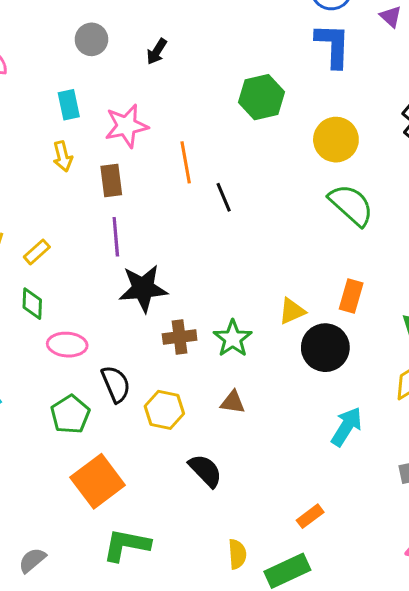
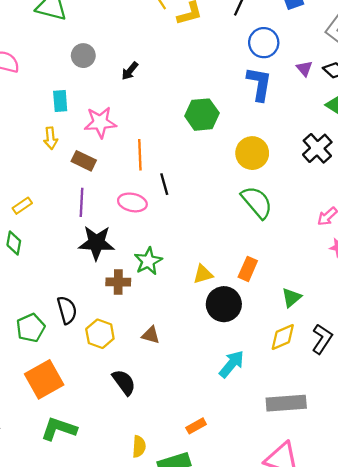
brown rectangle: (111, 181) -> (84, 161), turned -65
green star: (233, 339) -> (148, 261), moved
pink ellipse: (67, 345) -> (132, 202), moved

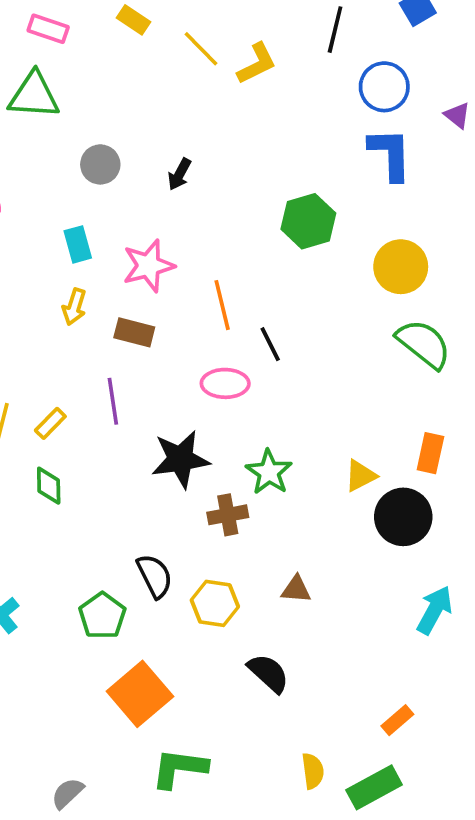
yellow arrow: (51, 138) -> (74, 307), turned 35
purple line: (82, 202) -> (113, 401), moved

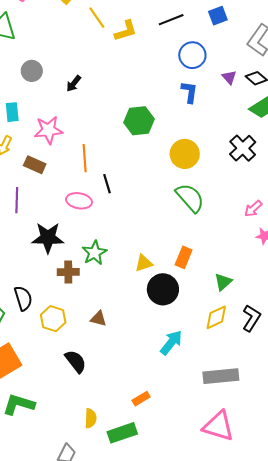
black line: (335, 30) -> (171, 20), turned 45
blue L-shape: (390, 154) -> (189, 92), size x0.7

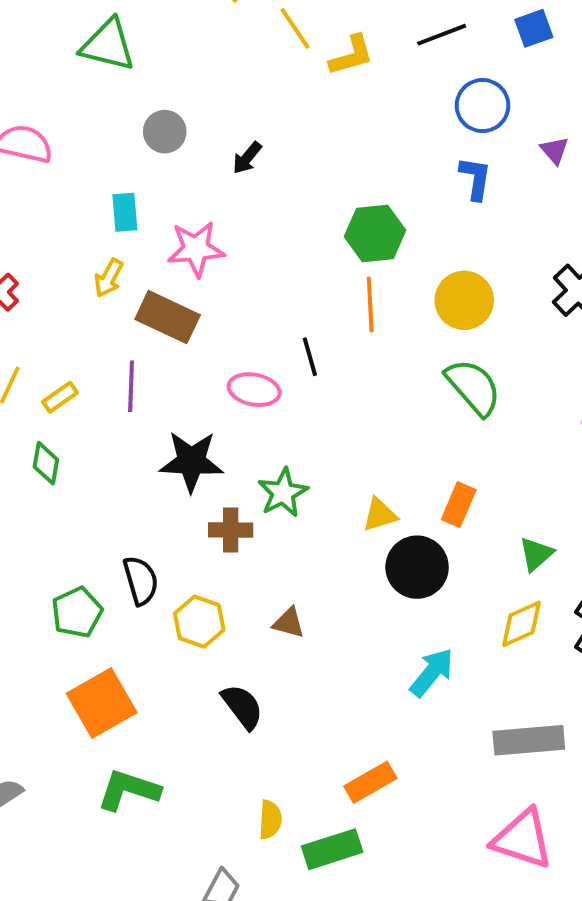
orange line: (85, 158) -> (370, 305), moved
brown rectangle: (35, 165) -> (168, 317), size x1.4
orange rectangle: (141, 399) -> (370, 782), size x1.4

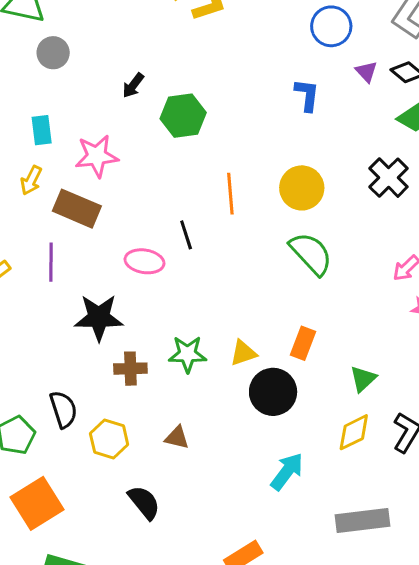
blue circle: (483, 106) -> (331, 26), moved
gray circle: (165, 132) -> (53, 53), moved
green hexagon: (375, 233) -> (183, 116), moved
green star: (283, 493) -> (187, 354), moved, turned 30

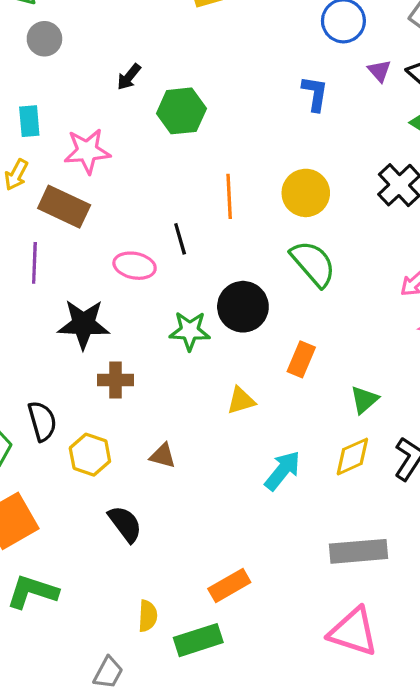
yellow triangle: (243, 353) -> (241, 401), moved
green star: (187, 354) -> (190, 331), moved
black circle: (273, 392) -> (243, 307), moved
cyan arrow: (287, 471) -> (283, 471), moved

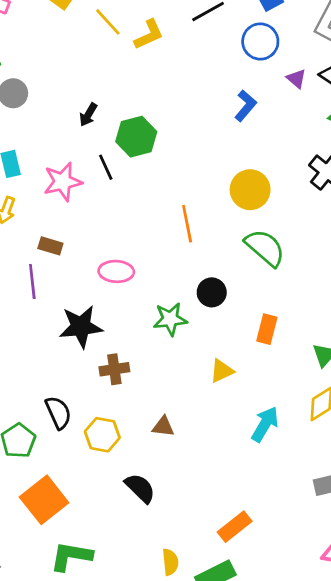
blue L-shape: (315, 94) -> (245, 106), turned 40
orange line: (229, 196) -> (187, 224), moved
brown rectangle: (64, 207) -> (50, 246), moved, size x0.6
black line: (180, 239) -> (106, 167), moved
black circle: (243, 307) -> (212, 292), size x0.7

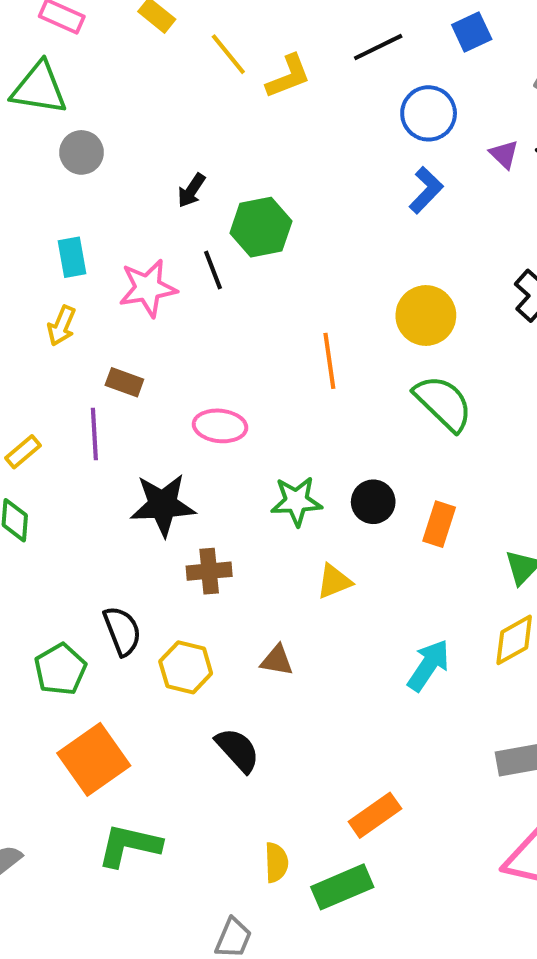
blue circle: (260, 42) -> (429, 113), moved
black circle: (212, 292) -> (373, 502), moved
yellow triangle: (222, 371) -> (334, 581), moved

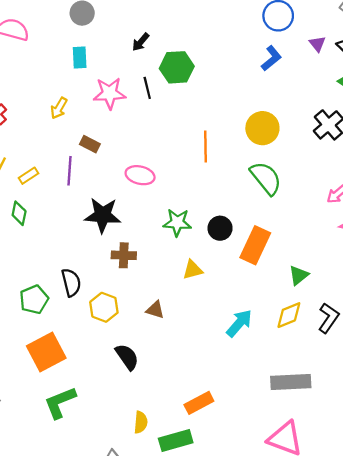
cyan rectangle: (72, 257) -> (80, 57), moved
orange rectangle: (439, 524) -> (255, 245), size x1.5
green L-shape: (129, 845) -> (60, 402), turned -42

